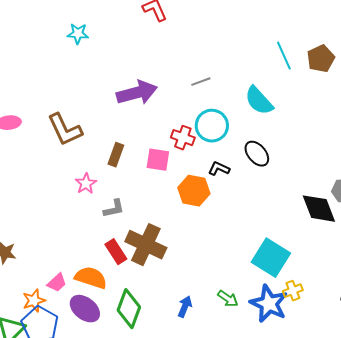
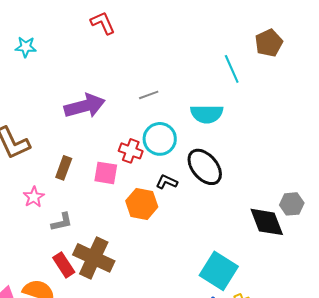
brown pentagon: (321, 59) -> (269, 43), moved
cyan semicircle: (259, 101) -> (207, 114), turned -48
black ellipse: (257, 154) -> (205, 167), size x1.4

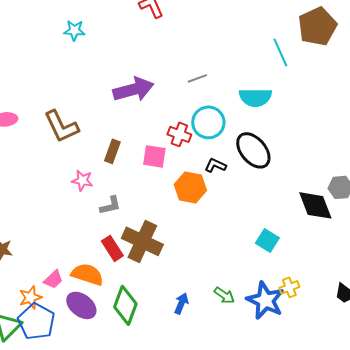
brown pentagon: (269, 43) -> (317, 26), size x1.4
pink star: (34, 197) -> (82, 180), turned -30
cyan square: (219, 271) -> (267, 240), moved, size x0.6

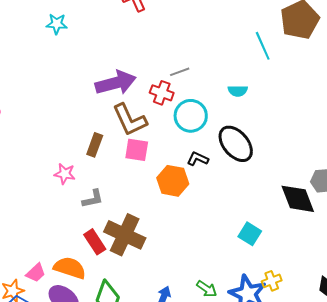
cyan semicircle: (255, 97) -> (238, 91), size x0.6
brown L-shape: (61, 126) -> (130, 120), moved
red cross: (179, 134) -> (162, 93), moved

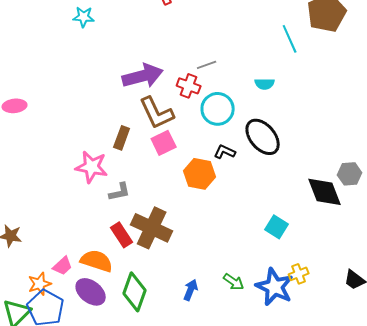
pink square: (137, 150) -> (164, 143), turned -35
pink star: (65, 174) -> (92, 167), size x1.5

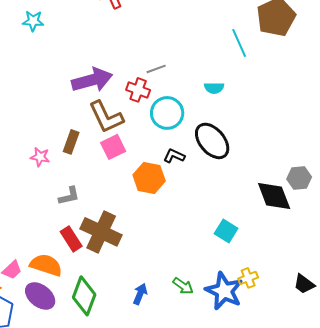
pink star: (92, 167) -> (40, 157), moved, size x0.6

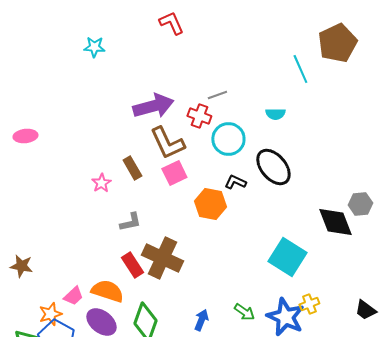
brown rectangle: (71, 142) -> (132, 168), turned -50
pink star: (40, 157) -> (101, 183), turned 30
cyan square: (226, 231) -> (287, 257), size x1.6

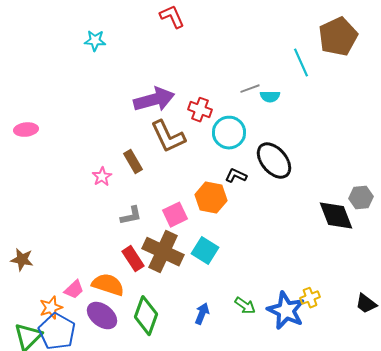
gray line: (217, 95) -> (250, 89), moved
cyan semicircle: (275, 114) -> (270, 97), moved
pink square: (174, 173) -> (175, 215), moved
cyan square: (287, 257) -> (205, 251), moved, size x0.7

